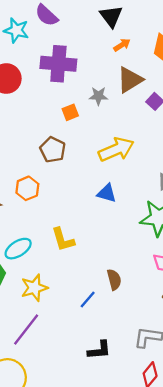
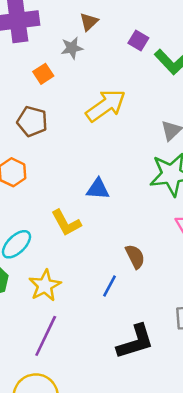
brown triangle: (130, 80) -> (89, 22), moved, size x0.6
blue triangle: (107, 193) -> (98, 189), moved
black L-shape: (99, 350) -> (135, 342), size x1.4

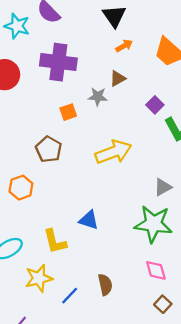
yellow star: (45, 286) -> (39, 278), moved
blue line: (109, 286) -> (70, 296), moved

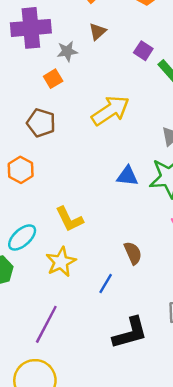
gray star: (98, 97) -> (67, 51), moved
blue triangle: (89, 220) -> (127, 176), moved
blue line: (70, 296) -> (106, 284), moved

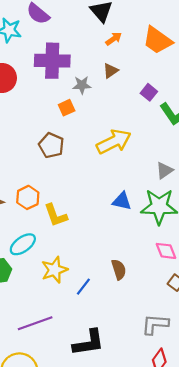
orange hexagon: (21, 170) -> (28, 197), moved
yellow L-shape: (69, 219) -> (56, 215), moved
blue line: (106, 284) -> (83, 287), moved
purple line: (46, 324) -> (35, 323), turned 36
black L-shape: (130, 333) -> (89, 343), moved

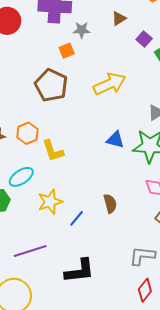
brown triangle: (111, 71) -> (119, 18), moved
brown pentagon: (51, 145) -> (51, 85), size x1.4

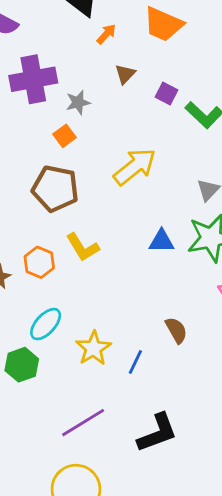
yellow L-shape: (53, 151) -> (83, 247), moved

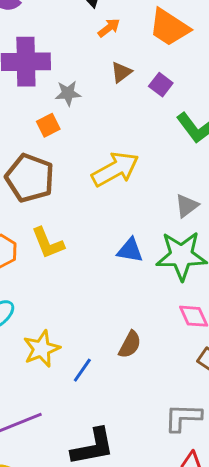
purple square: (167, 94) -> (161, 85), moved
brown semicircle: (176, 330) -> (130, 344), turned 48

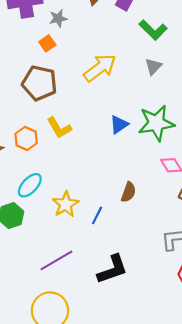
gray triangle: (187, 206) -> (153, 66), moved
blue triangle: (130, 250) -> (119, 125), turned -36

